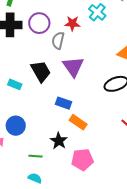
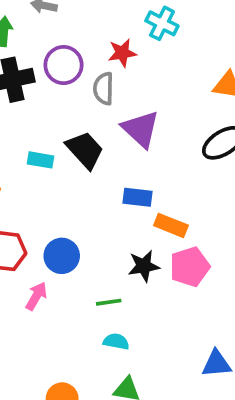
cyan rectangle: (15, 84) -> (41, 160), moved
black star: (59, 141) -> (144, 266), turned -30
pink pentagon: (82, 160) -> (190, 267), moved

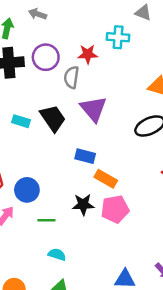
cyan cross: (162, 23) -> (118, 37), turned -30
green line: (109, 302) -> (46, 220), moved

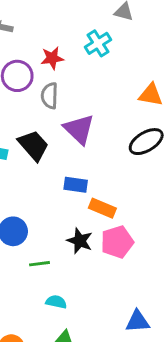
cyan cross: (118, 37) -> (98, 43), turned -30
red star: (88, 54) -> (52, 58), moved
black star: (83, 205) -> (80, 241), turned 30

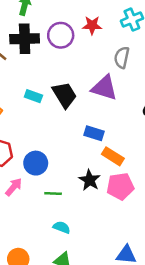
gray semicircle: (50, 96) -> (122, 58), moved
purple triangle: (79, 129) -> (104, 88), turned -36

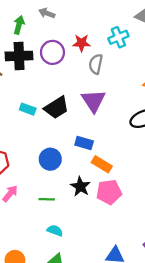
gray semicircle: (122, 58) -> (96, 64), moved
purple triangle: (104, 88) -> (93, 101), turned 40
black trapezoid: (64, 95) -> (56, 108), turned 90
blue circle: (36, 163) -> (50, 159), moved

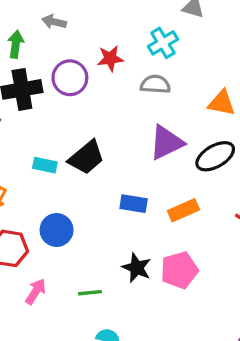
gray semicircle: (96, 64) -> (155, 84), moved, turned 90
purple triangle: (93, 101) -> (166, 143), moved, turned 45
blue circle: (50, 159) -> (57, 230), moved
orange rectangle: (102, 164) -> (183, 210), moved, turned -48

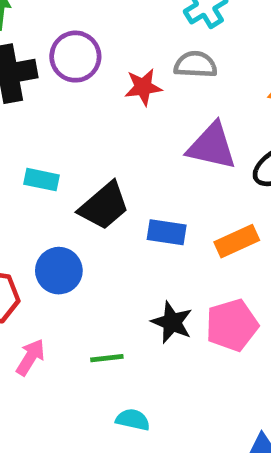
red star: (110, 58) -> (143, 87), moved
purple triangle: (166, 143) -> (212, 146), turned 39
black trapezoid: (86, 157) -> (104, 206), moved

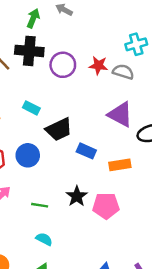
purple circle: (75, 57) -> (63, 65), moved
red star: (143, 87) -> (98, 65), moved

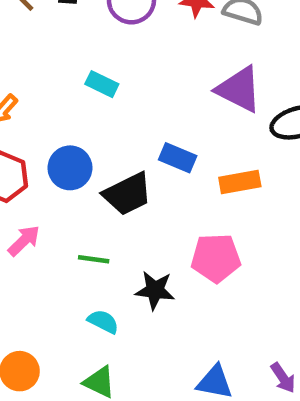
cyan rectangle: (31, 108) -> (102, 84), moved
black trapezoid: (59, 129) -> (127, 194), moved
black star: (77, 196) -> (155, 290), moved, turned -30

